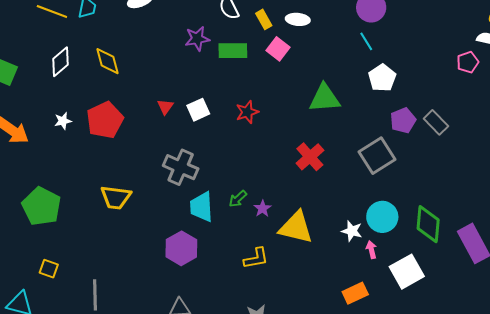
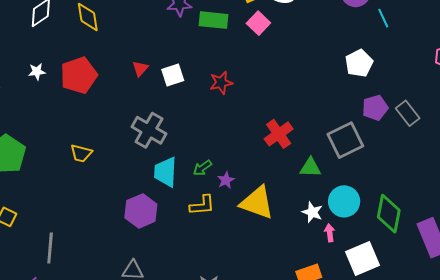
cyan line: (366, 41) -> (383, 18), moved
green triangle: (325, 98) -> (310, 168), moved, size x0.7
yellow trapezoid: (116, 197) -> (81, 153), size x0.7
yellow L-shape: (256, 258) -> (202, 205), moved

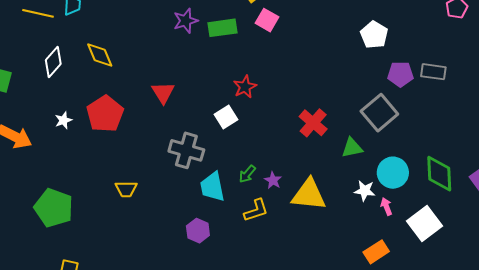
red triangle: (140, 69) -> (163, 93), size x1.4
white square: (173, 75) -> (226, 117), moved
purple pentagon: (375, 108) -> (400, 74), turned 30
gray rectangle: (408, 113) -> (433, 72), turned -30
purple hexagon: (141, 211) -> (198, 231), size x0.7

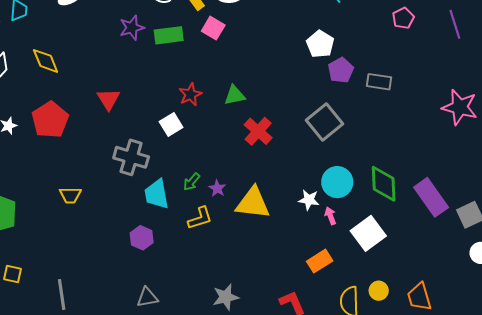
purple pentagon: (400, 74) -> (341, 70), moved, turned -30
green triangle: (352, 148) -> (235, 95), moved

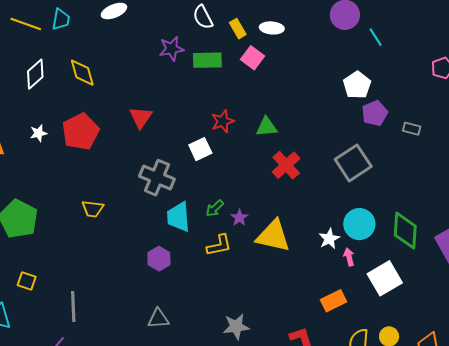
gray rectangle: (379, 82) -> (412, 129), size x0.7
white star: (309, 200) -> (329, 239), turned 30

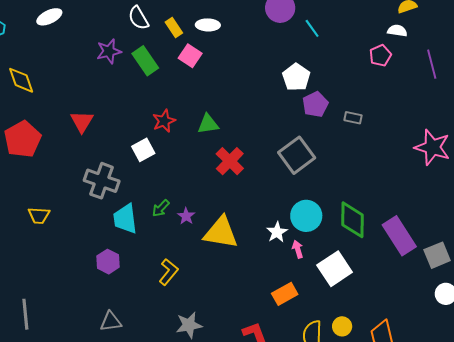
green rectangle: (207, 60) -> (145, 61), turned 60
yellow L-shape: (219, 245) -> (169, 272), moved, turned -36

